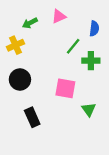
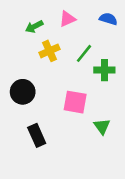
blue semicircle: (94, 29) -> (108, 19), moved, turned -80
yellow cross: (16, 45) -> (49, 51), moved

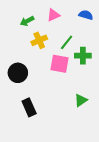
pink square: (75, 102) -> (59, 64), moved
green triangle: (102, 126) -> (81, 100), turned 32

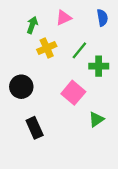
blue semicircle: (86, 15) -> (102, 18), turned 64
green arrow: (27, 21) -> (32, 25), turned 136
pink square: (59, 64) -> (73, 93), moved, turned 30

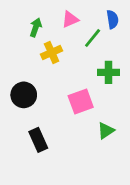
green line: (79, 50) -> (93, 38), moved
pink square: (73, 93) -> (81, 102), turned 30

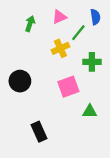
yellow cross: (52, 53) -> (60, 48), moved
green triangle: (106, 131) -> (90, 111), turned 35
black rectangle: (38, 140) -> (39, 132), moved

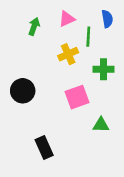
green line: (78, 33) -> (88, 37), turned -36

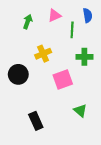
yellow cross: (68, 54) -> (43, 54), moved
green triangle: (101, 125) -> (80, 111), moved, turned 40

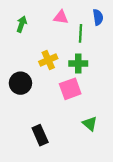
pink triangle: (54, 15) -> (61, 17), turned 32
green arrow: (28, 22) -> (22, 24), moved
green cross: (84, 57) -> (78, 63), moved

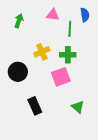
black rectangle: (40, 135) -> (35, 106), moved

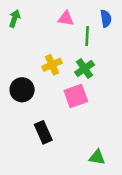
green arrow: (19, 21) -> (15, 18), moved
green cross: (68, 55) -> (85, 69), turned -35
green triangle: (78, 107) -> (97, 157), moved, turned -32

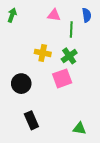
yellow cross: (52, 65) -> (43, 53), turned 35
black circle: (22, 90) -> (21, 84), moved
black rectangle: (43, 132) -> (31, 120), moved

